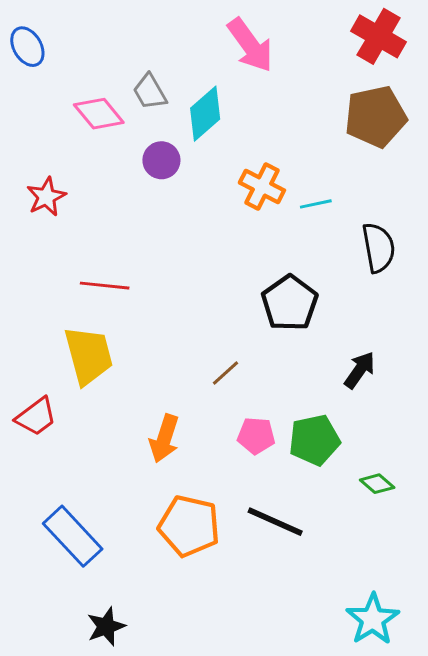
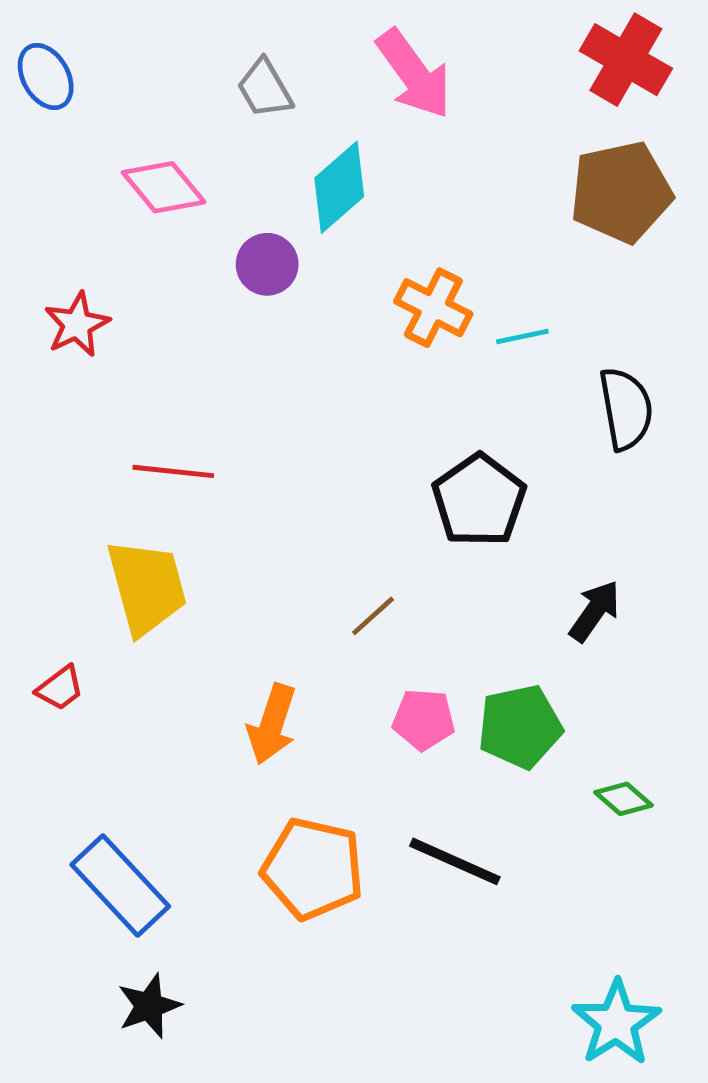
gray trapezoid: (150, 92) -> (265, 89), moved
red trapezoid: (36, 417) -> (60, 688), size x0.7
black star: (106, 627) -> (149, 1006), moved

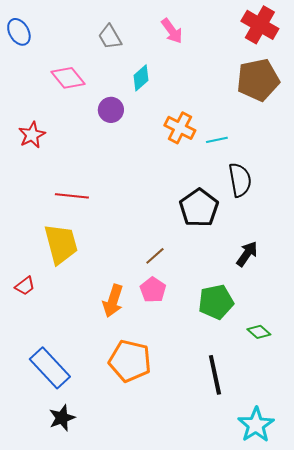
pink arrow: (414, 74) -> (172, 31), size x0.7
cyan diamond: (339, 187) -> (141, 78), size x0.7
black semicircle: (626, 409) -> (240, 180), moved
pink pentagon: (424, 719) -> (153, 290), moved, turned 30
black line: (455, 861) -> (215, 375), moved, turned 54

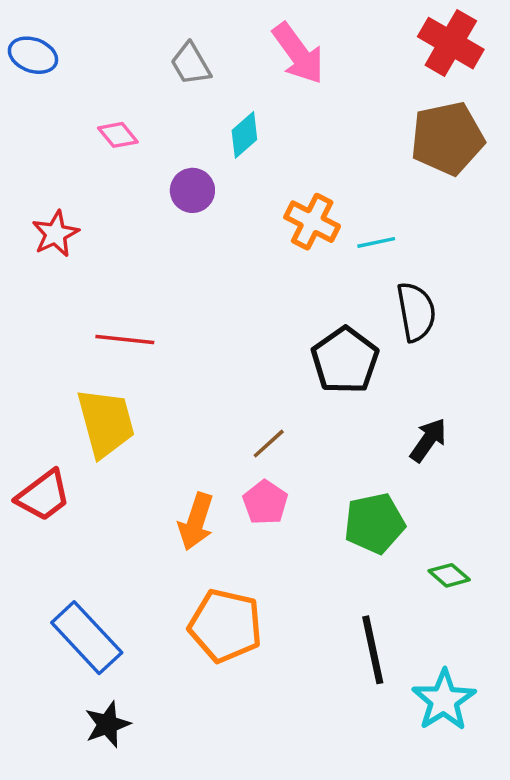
pink arrow: (172, 31) -> (298, 53), size x1.4
blue ellipse: (19, 32) -> (33, 55), turned -40
pink diamond: (68, 78) -> (118, 135), size x0.7
red trapezoid: (25, 286) -> (43, 496), size x1.6
cyan star: (256, 425) -> (444, 700), moved

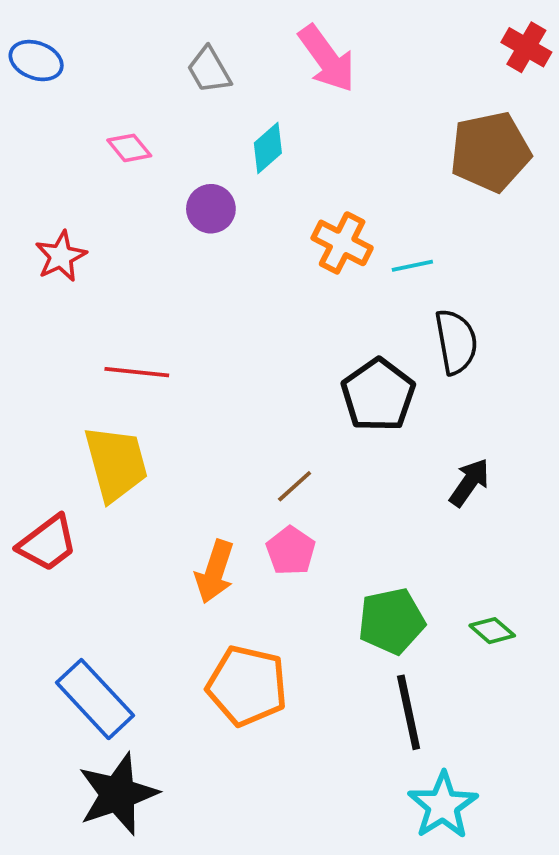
red cross: (451, 43) -> (526, 47), moved, size x0.7
green pentagon: (374, 523) -> (391, 621), moved
cyan star: (444, 700) -> (443, 805), moved
black star: (107, 724) -> (118, 794), size x1.6

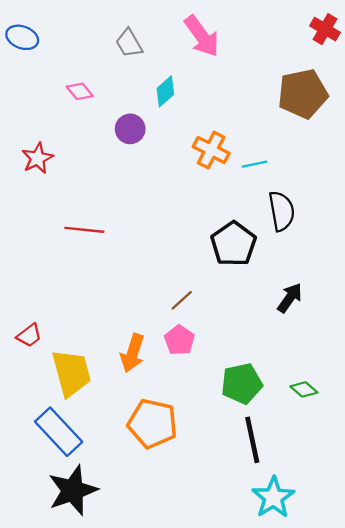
yellow trapezoid: (116, 463) -> (71, 373), moved
red trapezoid: (48, 543) -> (29, 335), size x0.7

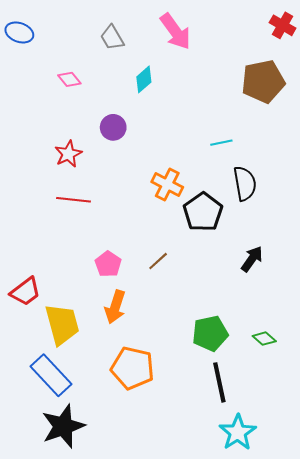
purple circle: (130, 129) -> (113, 127), moved
orange cross: (211, 150) -> (167, 184), moved
red star: (37, 158) -> (68, 154), moved
red trapezoid: (29, 335) -> (25, 292), size x1.4
pink pentagon: (179, 340) -> (108, 264), moved

